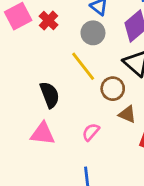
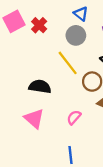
black semicircle: (50, 95) -> (40, 87), turned -60
pink triangle: (43, 134) -> (34, 119), turned 35

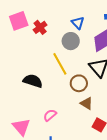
pink semicircle: (74, 117) -> (50, 115), moved
pink triangle: (34, 119) -> (21, 127), moved

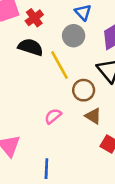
black semicircle: (33, 81) -> (31, 47), moved
pink semicircle: (50, 115) -> (53, 116), moved

